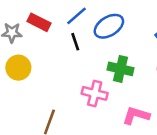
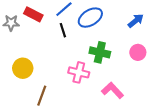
yellow circle: (18, 68) -> (23, 68), moved
pink L-shape: (136, 115) -> (113, 90), turned 30

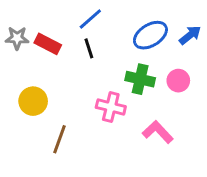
red rectangle: (33, 14) -> (48, 44), moved
blue ellipse: (90, 18) -> (150, 35), moved
pink circle: (138, 52) -> (178, 81), moved

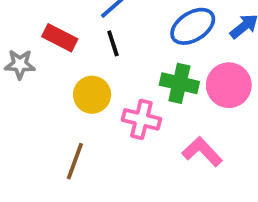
gray star: (17, 38) -> (20, 64), moved
pink circle: (178, 81) -> (229, 85), size x1.5
yellow circle: (33, 101) -> (92, 95), moved

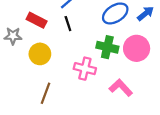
yellow circle: (92, 95) -> (40, 54), moved

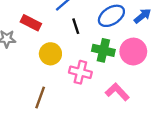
black line: (68, 24) -> (76, 26), moved
yellow circle: (40, 54) -> (50, 54), moved

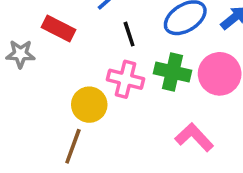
yellow circle: (50, 54) -> (89, 105), moved
pink cross: (80, 72) -> (125, 79), moved

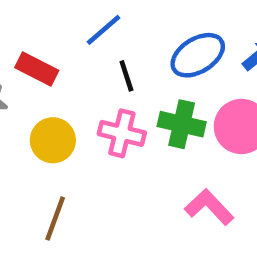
yellow circle: (89, 105) -> (53, 140), moved

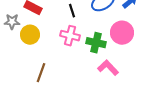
green cross: (182, 124) -> (96, 43), moved
yellow circle: (53, 140) -> (30, 35), moved

